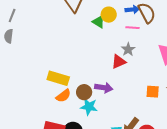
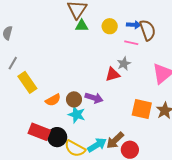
gray line: (12, 15) -> (13, 63), moved
green triangle: (99, 22) -> (82, 26), moved, turned -40
yellow rectangle: (58, 78) -> (27, 82), moved, turned 30
orange square: (153, 92) -> (142, 109), size x1.5

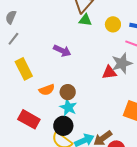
gray line: (13, 63) -> (13, 39), moved
gray star: (124, 64) -> (122, 63), size x1.5
purple arrow: (94, 98) -> (62, 51), moved
black circle: (57, 137) -> (63, 126), moved

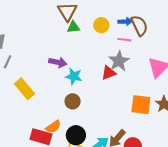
orange semicircle: (47, 90) -> (53, 127), moved
cyan star: (68, 107) -> (74, 76), moved

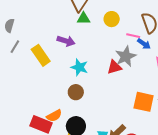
blue arrow: (125, 22) -> (144, 44), moved, turned 32
purple arrow: (58, 62) -> (66, 41), moved
yellow rectangle: (25, 89) -> (41, 55), moved

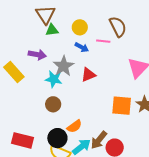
blue arrow: (144, 44) -> (82, 47), moved
gray star: (126, 56) -> (63, 66), moved
orange semicircle: (54, 116) -> (74, 126), moved

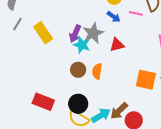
purple arrow: (37, 55) -> (75, 34), moved, turned 96
orange semicircle: (74, 126) -> (97, 71), moved, turned 126

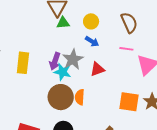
pink line: (136, 13) -> (126, 49), moved
yellow rectangle: (43, 33) -> (23, 63), turned 45
brown circle: (78, 70) -> (61, 97), size x1.6

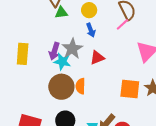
blue arrow: (92, 41) -> (91, 30), turned 40
pink line: (126, 49) -> (122, 24), moved, turned -48

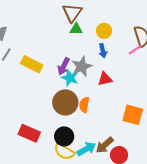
yellow rectangle: (23, 54) -> (32, 64), turned -75

